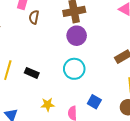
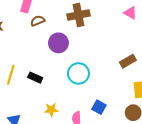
brown semicircle: (34, 17) -> (38, 21), turned 56
purple circle: (77, 36) -> (58, 43), moved

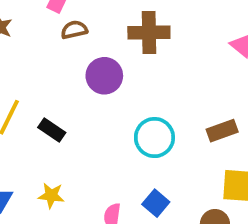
cyan circle: (78, 73) -> (154, 138), moved
yellow star: (51, 110) -> (51, 196), moved

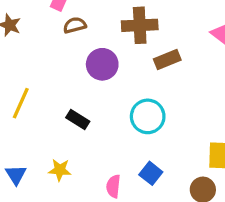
black rectangle: (52, 130) -> (78, 120), moved
brown rectangle: (222, 131) -> (167, 60), moved

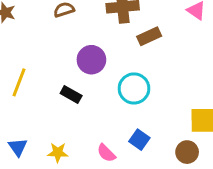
purple circle: (102, 64) -> (91, 60), moved
yellow star: (60, 170) -> (58, 152), moved
pink semicircle: (113, 186) -> (106, 153), turned -48

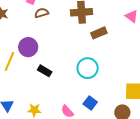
purple circle: (91, 60) -> (28, 47), moved

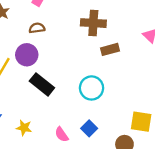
brown semicircle: (42, 13) -> (37, 28), moved
black rectangle: (45, 71) -> (42, 84), size x1.5

